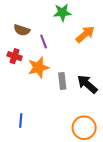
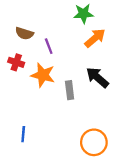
green star: (62, 12) -> (83, 14), moved
orange star: (38, 67) -> (43, 75), turned 30
black arrow: (87, 84) -> (97, 77), moved

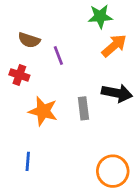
orange star: (43, 75) -> (43, 111), moved
black arrow: (97, 77) -> (117, 93), turned 150

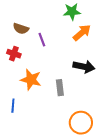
gray rectangle: (83, 108) -> (60, 88), moved
blue line: (28, 161) -> (13, 106), moved

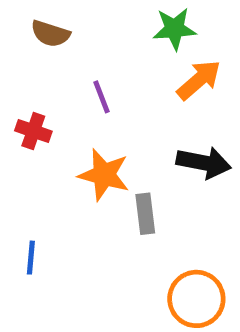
brown semicircle: (21, 29) -> (50, 34), moved
orange star: (31, 80) -> (104, 175), moved

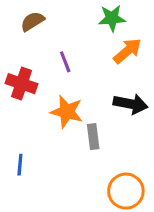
brown semicircle: (50, 34) -> (32, 21), turned 130
red cross: (33, 131) -> (22, 84), size x1.4

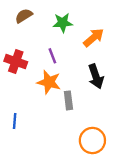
green star: (112, 18) -> (63, 23), moved
purple line: (65, 62) -> (52, 56), moved
black arrow: (131, 104) -> (96, 76), turned 60

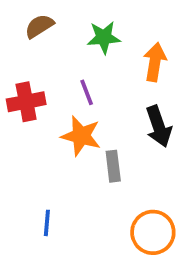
orange arrow: (94, 38) -> (155, 62), turned -40
red cross: (16, 62) -> (26, 102), turned -30
blue line: (15, 121) -> (47, 223), moved

